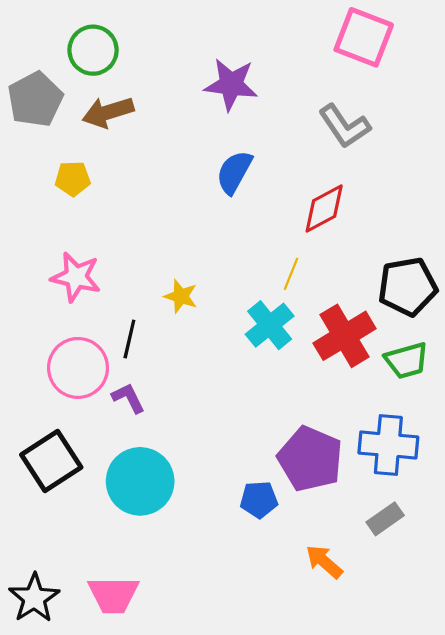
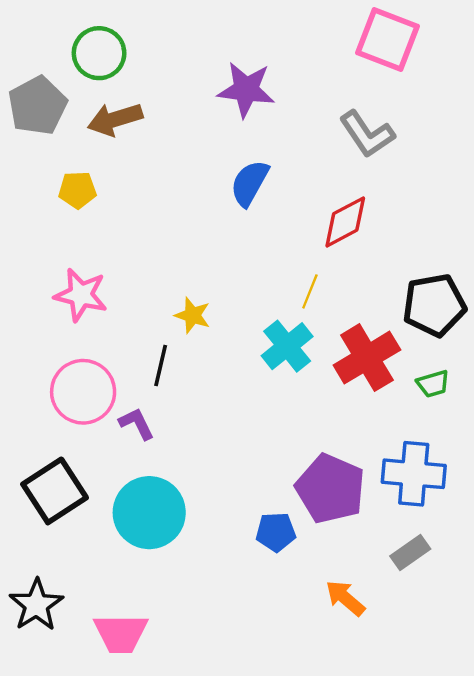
black line: (129, 339) -> (161, 366), moved
green trapezoid: (407, 360) -> (433, 384), size x0.7
black star: (34, 598) -> (36, 605), moved

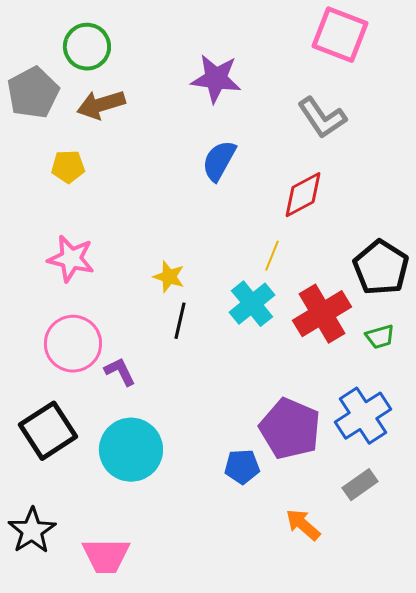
black pentagon: (434, 305) -> (381, 268), turned -30
black line: (161, 366) -> (180, 321), moved
blue cross: (414, 474) -> (363, 416), turned -38

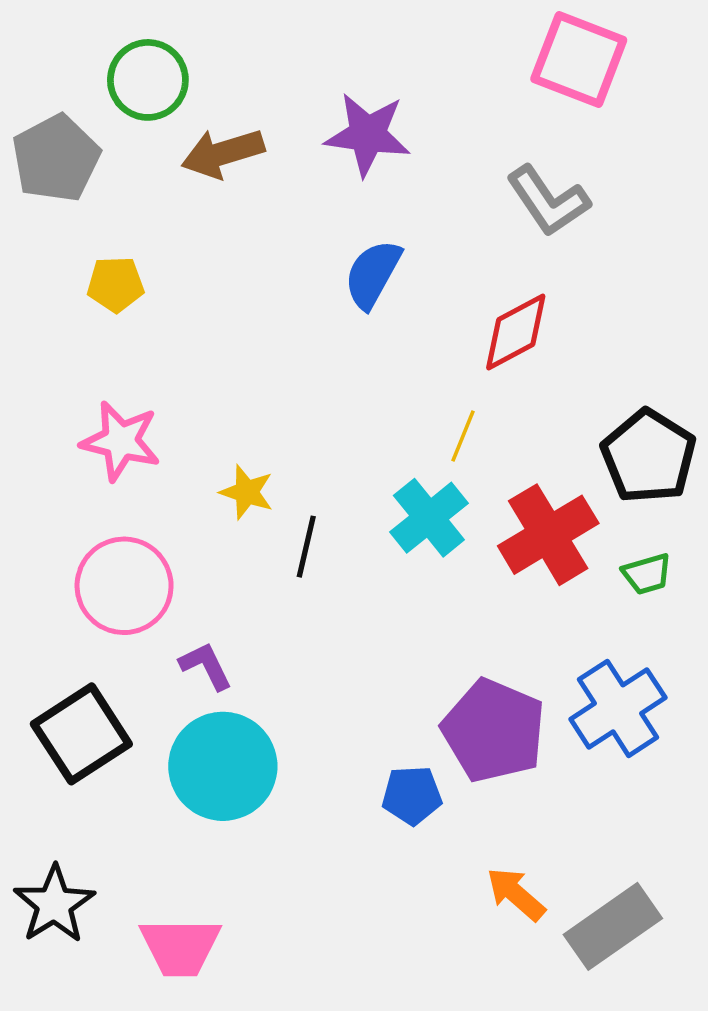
brown arrow: (101, 105) -> (223, 153), moved
yellow star: (169, 277) -> (247, 492), moved
purple L-shape: (120, 372) -> (206, 666), moved
gray rectangle: (360, 485) -> (613, 926), moved, size x1.6

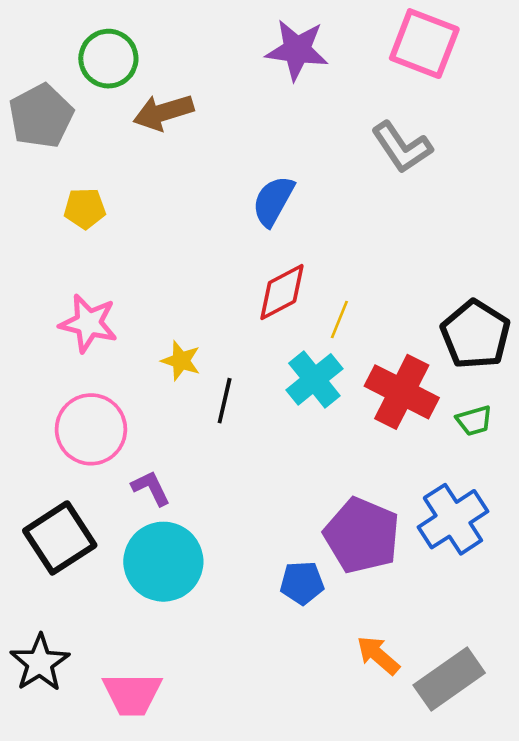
purple star: (368, 134) -> (297, 50), moved
red diamond: (516, 332) -> (282, 292), moved
red cross: (548, 535) -> (402, 392), turned -32

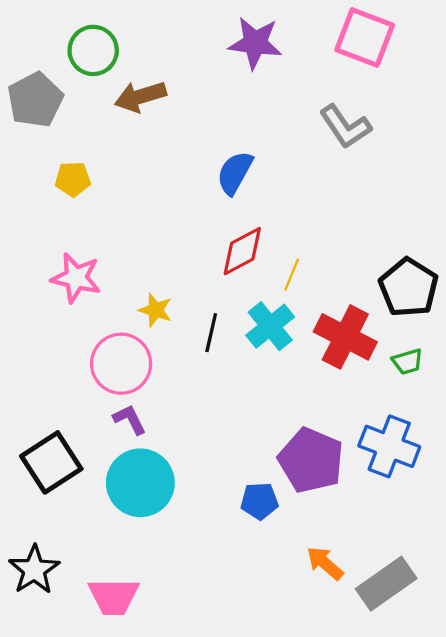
black line: (225, 401) -> (211, 333), moved
pink circle: (91, 429) -> (121, 364), moved
blue cross: (453, 519) -> (389, 446), turned -36

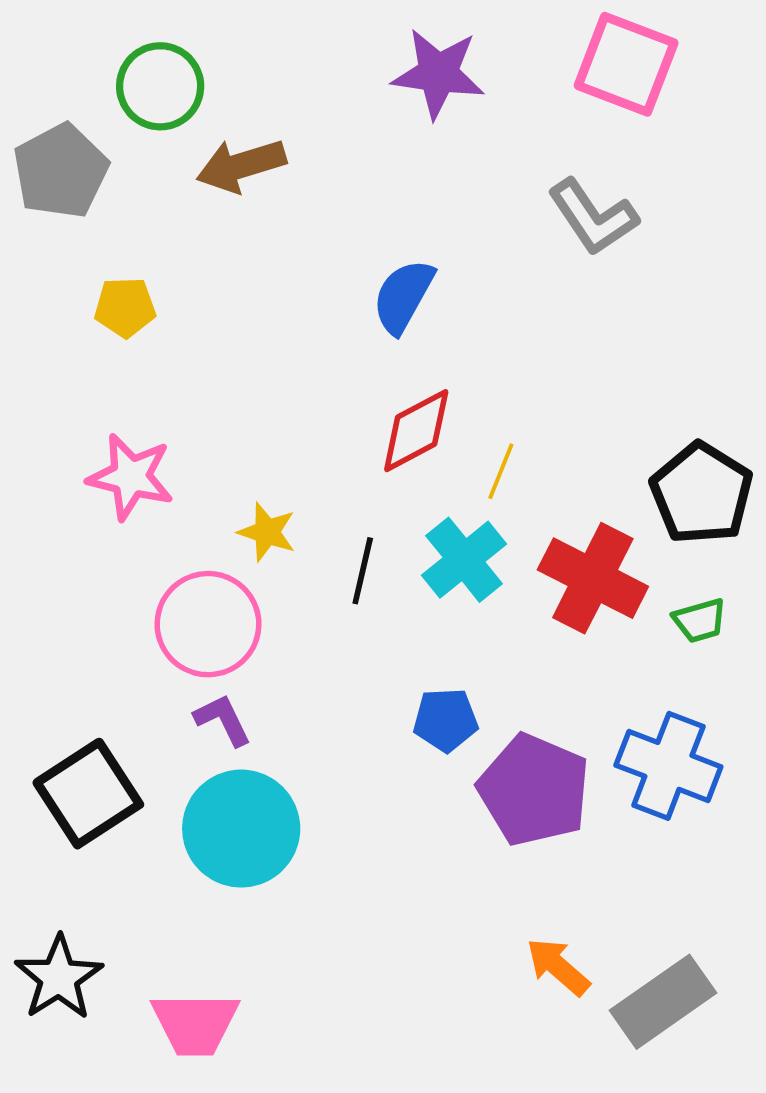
blue pentagon: (259, 501) -> (446, 720), moved

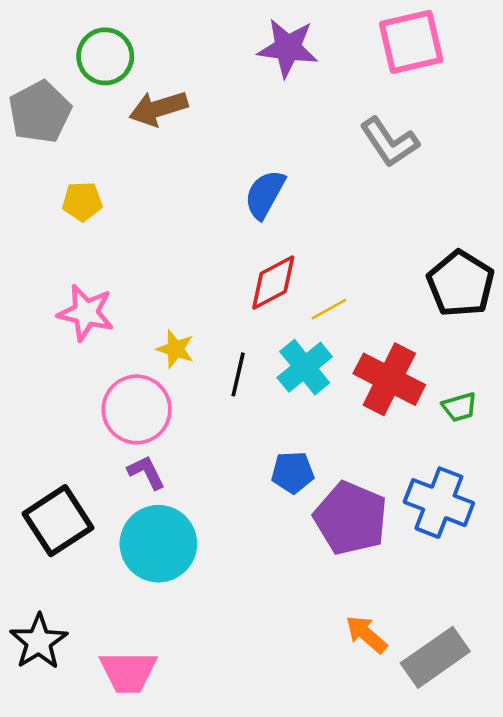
pink square: (626, 64) -> (411, 42), turned -34
yellow line: (501, 471) -> (329, 309), turned 39
black pentagon: (702, 493) -> (461, 284), moved

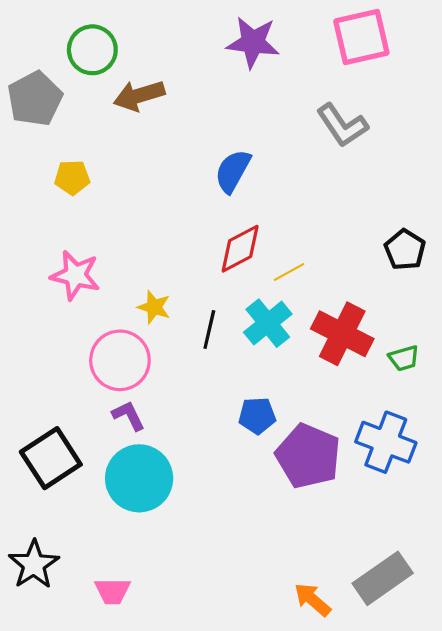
black pentagon: (461, 284) -> (405, 250), size x0.7
orange arrow: (366, 634) -> (312, 600), moved
pink trapezoid: (128, 672) -> (113, 591), size x0.7

